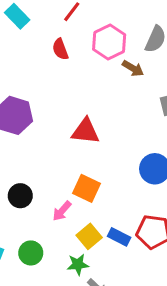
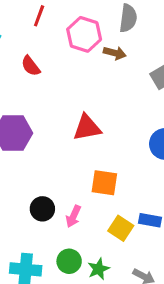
red semicircle: (60, 49) -> (31, 66), moved
pink arrow: (62, 211) -> (73, 216), moved
green star: (78, 264) -> (99, 269), moved

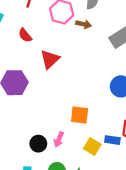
red triangle: (87, 128) -> (50, 59), moved, turned -30
black circle: (42, 209) -> (38, 144), moved

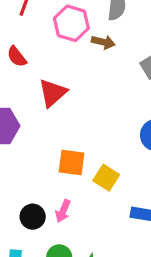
orange square: (80, 115) -> (71, 162), moved
yellow square: (92, 147) -> (106, 178), moved

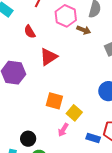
pink arrow: (63, 211) -> (63, 130), moved
black circle: (33, 217) -> (28, 139), moved

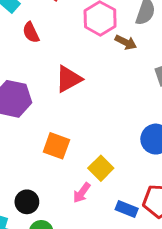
red semicircle: (30, 32) -> (31, 32), moved
orange square: (54, 101) -> (56, 146), moved

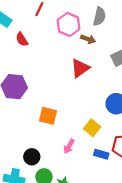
red triangle: (69, 79) -> (80, 68), moved
yellow square: (101, 168) -> (92, 128), moved

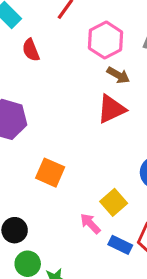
brown arrow: (88, 39) -> (118, 75), moved
pink arrow: (69, 146) -> (90, 224), moved, turned 96

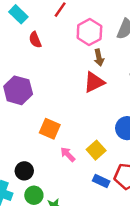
brown arrow: (118, 75) -> (99, 58), turned 49
pink arrow: (90, 224) -> (68, 154), moved

